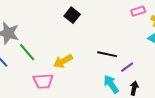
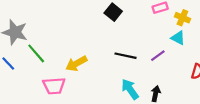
black square: (72, 15) -> (113, 12), moved
purple line: (127, 67) -> (158, 56), moved

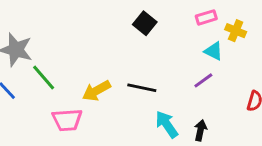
cyan triangle: (178, 38) -> (214, 51), moved
black line: (126, 56) -> (142, 88), moved

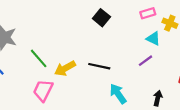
green line: (44, 78) -> (39, 58), moved
pink trapezoid: (67, 120) -> (43, 90), turned 120
black arrow: (200, 130) -> (158, 98), moved

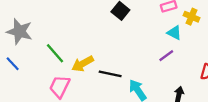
black line: (99, 66) -> (110, 74), moved

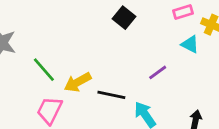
purple line: (166, 56) -> (158, 72), moved

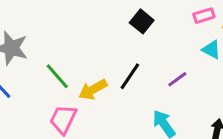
black line: (111, 95) -> (130, 76), moved, turned -68

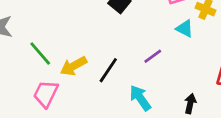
black line: (130, 76) -> (108, 70), moved

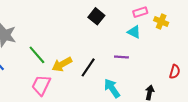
cyan triangle: (185, 29) -> (134, 32), moved
purple line: (153, 56) -> (121, 57), turned 40

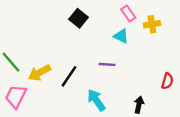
pink rectangle: (140, 12) -> (128, 14), turned 72
yellow cross: (161, 22) -> (152, 24), turned -32

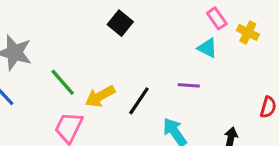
black square: (79, 18) -> (120, 23), moved
yellow cross: (152, 24) -> (248, 32), turned 35

